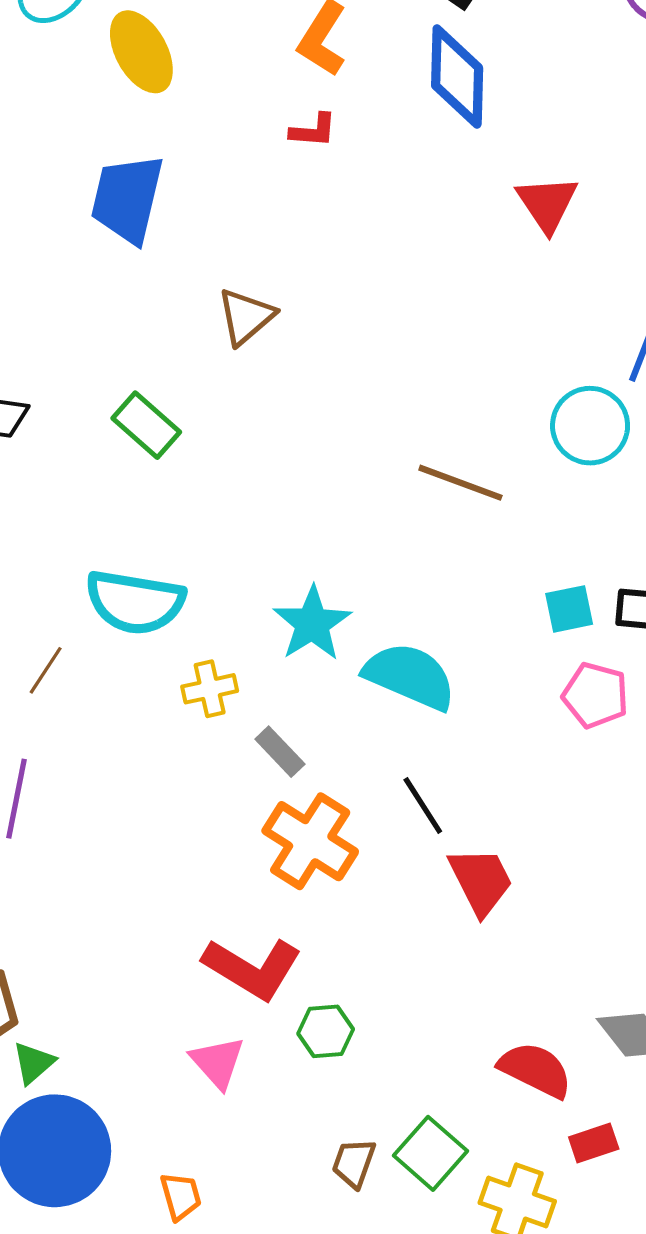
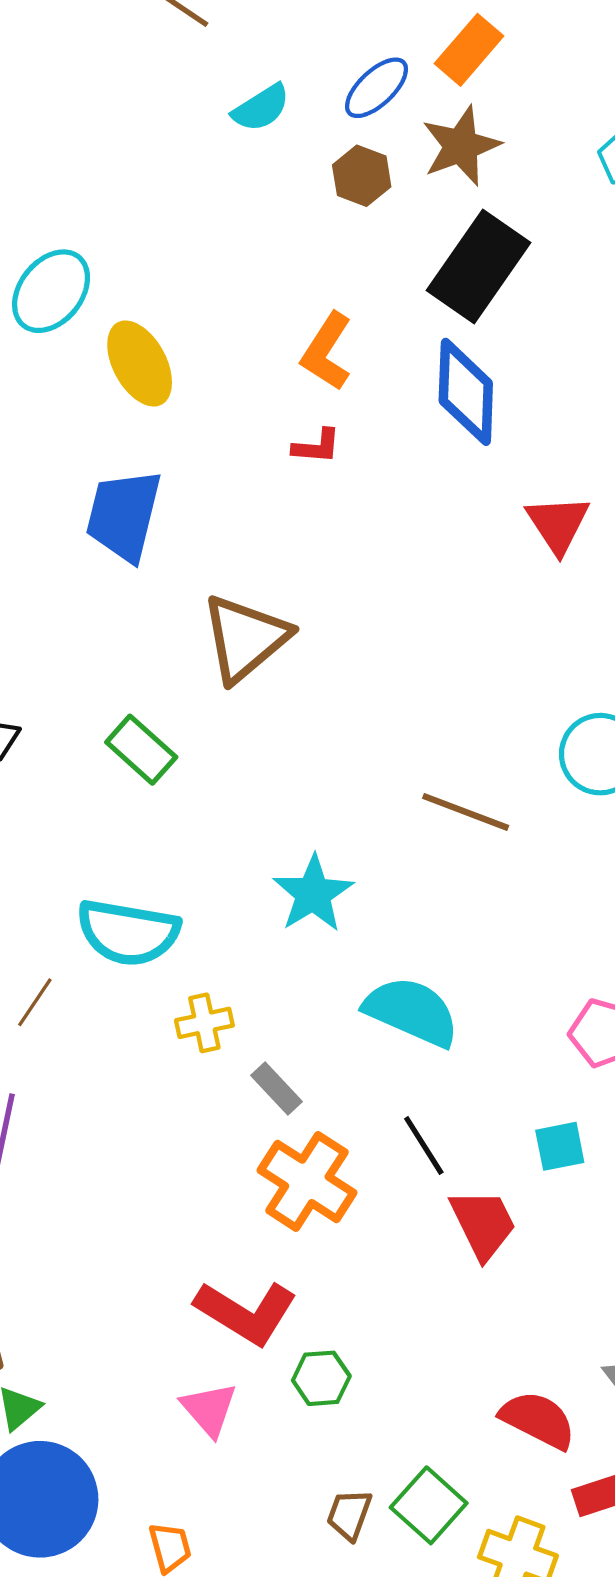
brown triangle: (246, 317) -> (245, 638), size x1.5
cyan square: (569, 609) -> (560, 1146), moved
cyan star: (312, 624) -> (313, 894), moved

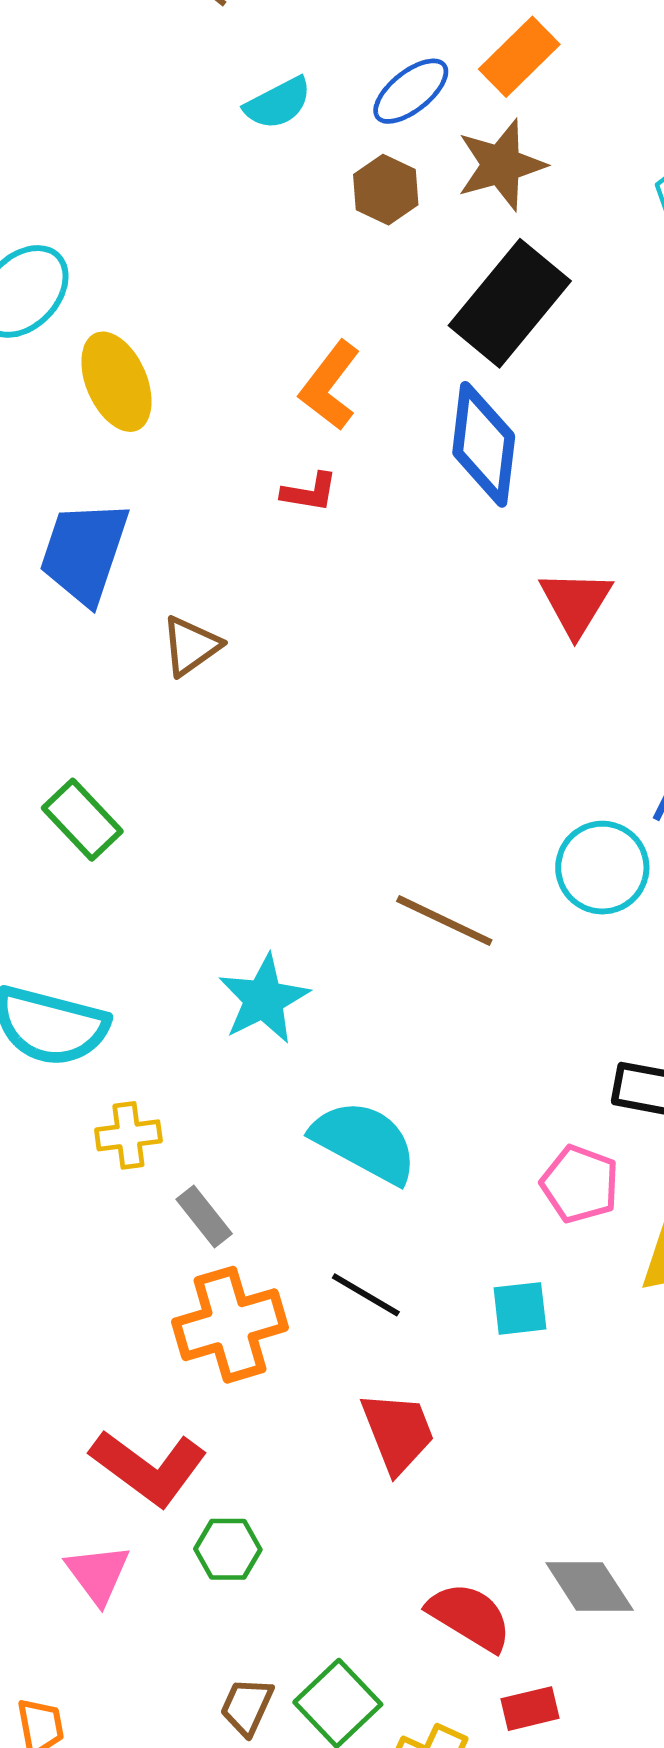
brown triangle: (245, 638) -> (191, 646), moved, size x0.6
black line: (424, 1145) -> (366, 1295), turned -32
orange cross: (307, 1181) -> (230, 1325), turned 36
red trapezoid: (483, 1224) -> (398, 1432), moved

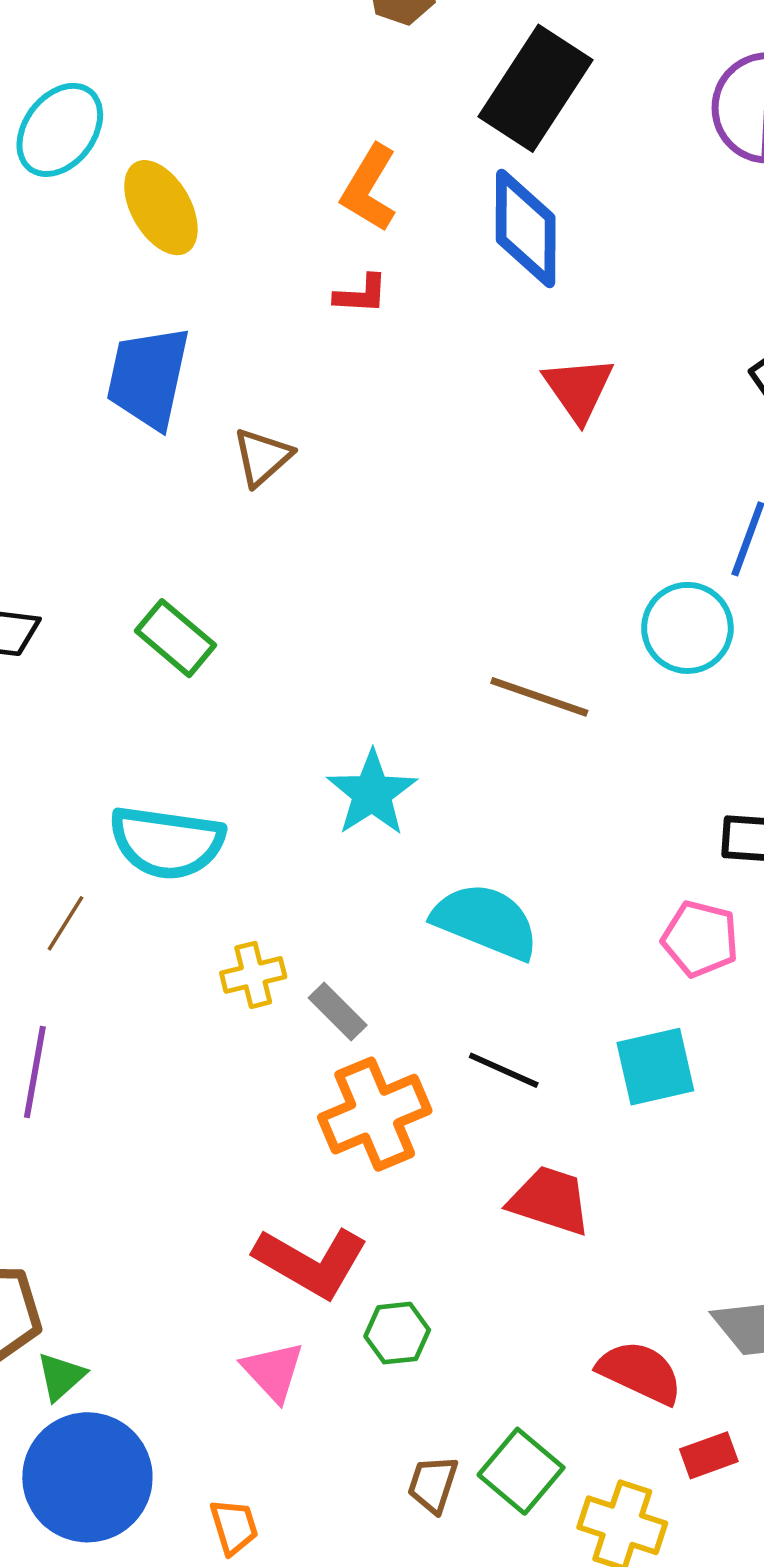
red triangle: (576, 603) -> (578, 389), moved
yellow cross: (128, 1135) -> (253, 975), moved
cyan square: (520, 1308) -> (655, 1067), size x1.4
red trapezoid: (398, 1432) -> (550, 1201), turned -44

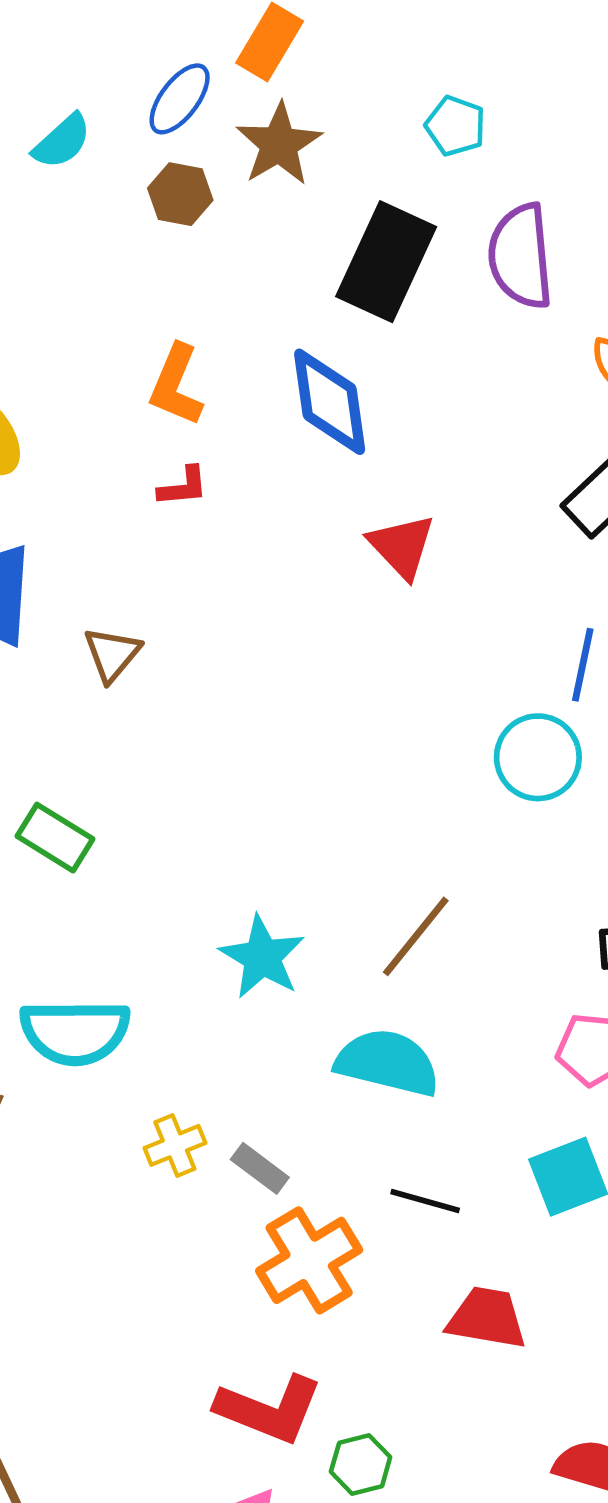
black rectangle: (536, 88) -> (386, 262), moved
brown line: (539, 697) -> (416, 936), moved, turned -62

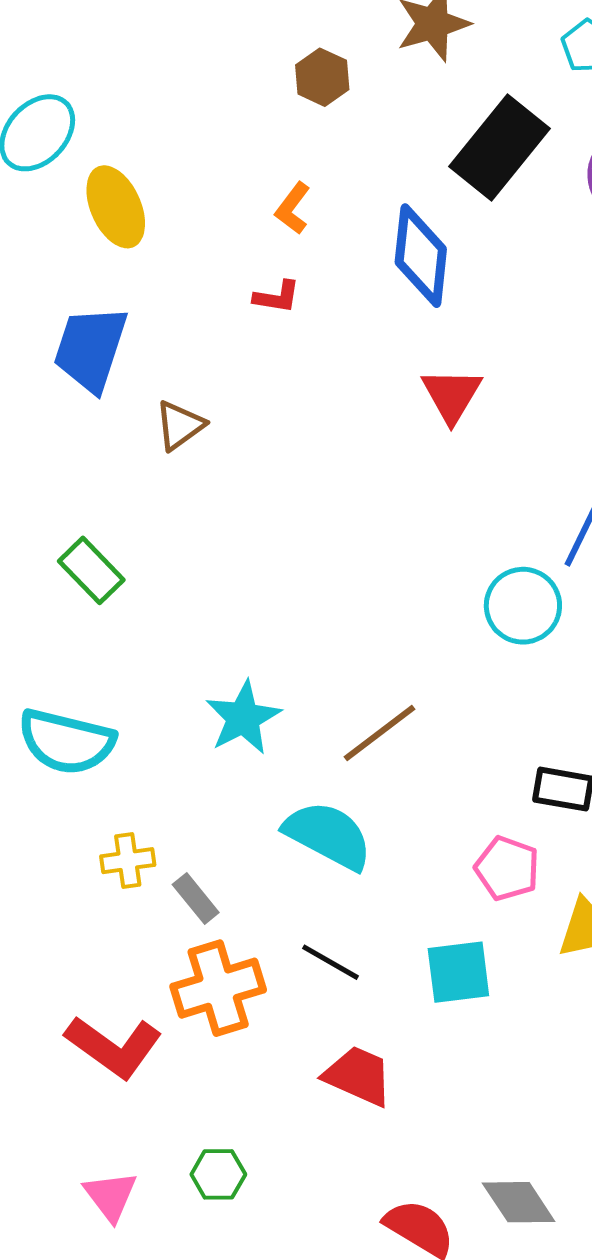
brown hexagon: (180, 194) -> (322, 77), moved
orange L-shape: (176, 385) -> (293, 208), size x0.7
red L-shape: (269, 1409) -> (114, 1047), moved

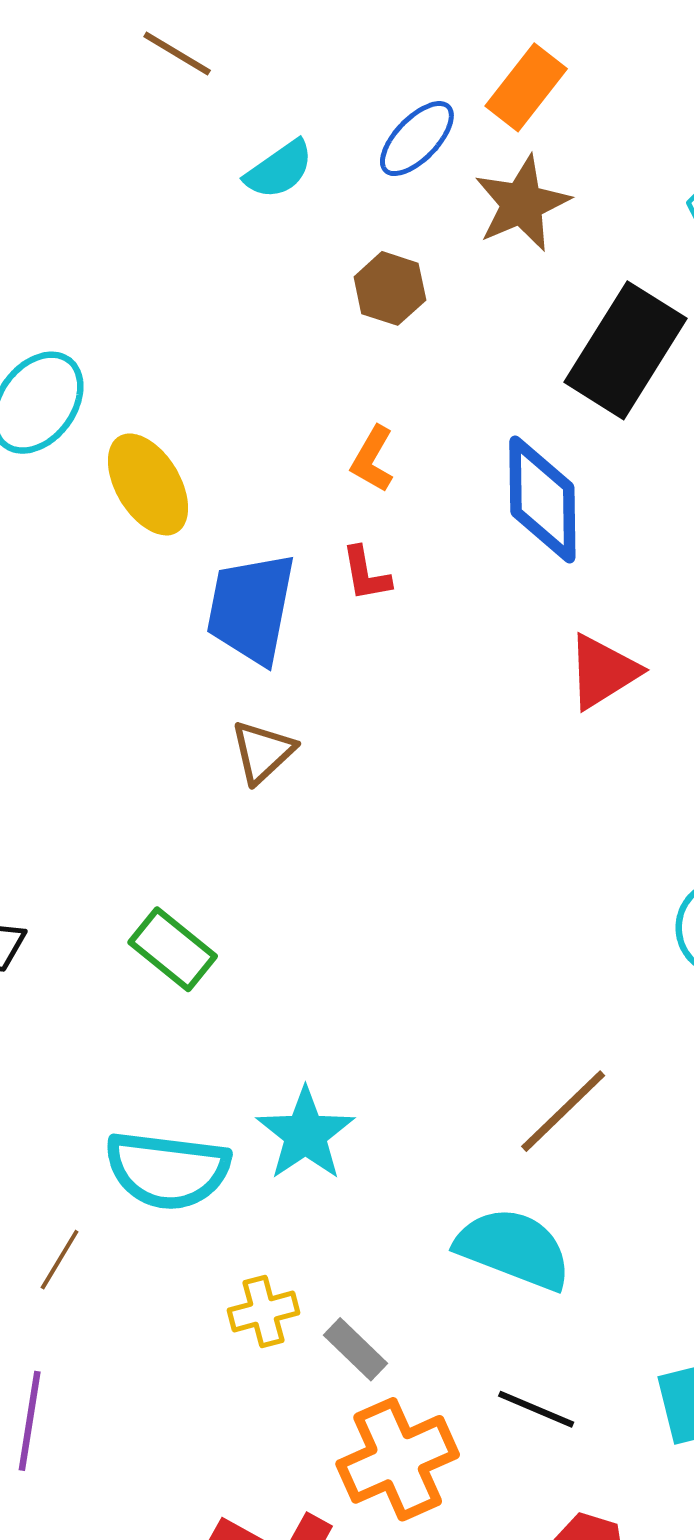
red L-shape: (277, 297) -> (366, 574), turned 78
blue trapezoid: (90, 349) -> (251, 608), moved
red triangle: (452, 395) -> (603, 672), turned 34
cyan star: (243, 718) -> (305, 1134), moved

